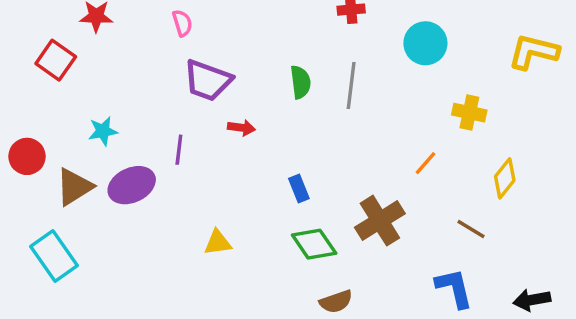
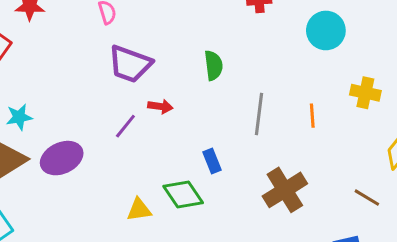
gray line: (351, 86) -> (259, 114), moved
cyan star: (103, 131) -> (19, 117), moved
purple line: (179, 150) -> (125, 126), moved, turned 32
orange line: (425, 163) -> (312, 116), moved, turned -45
green diamond: (314, 244) -> (183, 195), moved

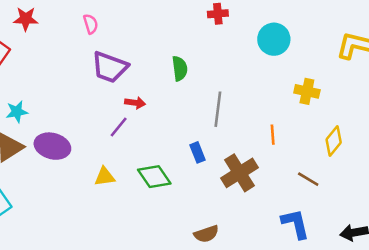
orange line: (312, 116) -> (273, 135), moved
purple line: (125, 126) -> (119, 127), moved
purple ellipse: (62, 158) -> (52, 146), turned 40
blue rectangle: (212, 161) -> (197, 152), moved
yellow triangle: (139, 210) -> (105, 177), moved

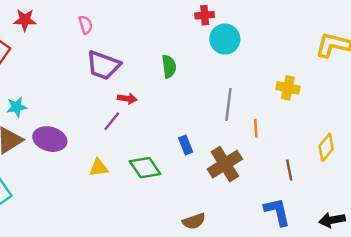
cyan circle: (274, 39) -> (225, 39), moved
gray line: (218, 109) -> (228, 105), moved
yellow diamond: (334, 141) -> (326, 147), moved
brown line: (308, 179) -> (289, 170), turned 48

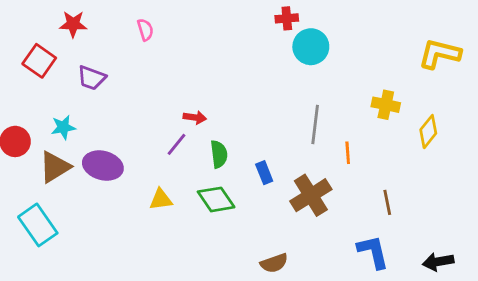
purple trapezoid: (103, 65) -> (92, 78), moved, size x0.7
green semicircle: (169, 66) -> (219, 154), moved
yellow diamond: (326, 147) -> (428, 132), moved

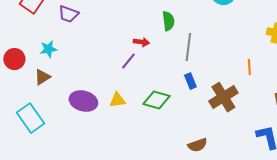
gray line: (315, 124) -> (188, 47), moved
green semicircle: (219, 154) -> (168, 21), moved
purple ellipse: (103, 166) -> (83, 101), moved
brown triangle: (55, 167) -> (42, 77), size x0.7
green diamond: (216, 199) -> (156, 100), turned -40

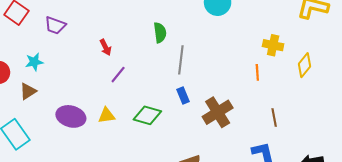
red arrow: (141, 42) -> (105, 47), moved, turned 56
orange line: (249, 67) -> (257, 72), moved

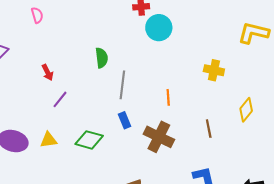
yellow diamond: (304, 65) -> (246, 110), moved
orange line: (257, 72) -> (168, 97), moved
brown cross: (218, 112) -> (159, 137), turned -32
brown line: (274, 117) -> (209, 129), moved

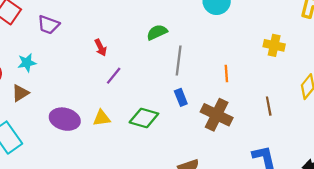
green semicircle: (102, 58) -> (157, 32), turned -108

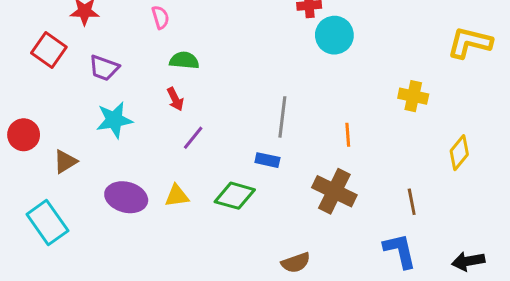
green semicircle: (157, 32) -> (184, 60), moved, turned 30
cyan star: (27, 63) -> (114, 120), moved, size x1.4
blue rectangle: (181, 97) -> (267, 160), moved, turned -56
brown line: (269, 106) -> (412, 202), moved

